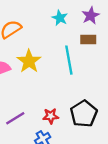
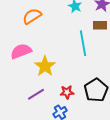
yellow star: (29, 61) -> (45, 66), moved

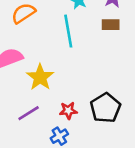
cyan line: (83, 43) -> (68, 31), moved

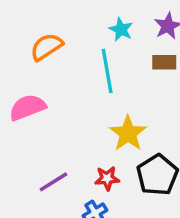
yellow star: (40, 77) -> (128, 133), moved

